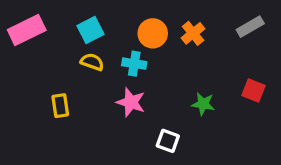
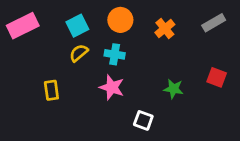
orange circle: (153, 33) -> (120, 20), moved
yellow semicircle: (92, 62) -> (79, 53), turned -60

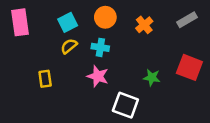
pink rectangle: (23, 26) -> (20, 22), turned -72
red square: (217, 77) -> (189, 67), size x1.5
white square: (143, 120) -> (125, 105), size x1.5

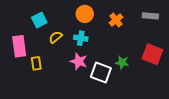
gray rectangle: (187, 20) -> (150, 16), turned 35
pink rectangle: (20, 22) -> (19, 46), moved
cyan square: (68, 22) -> (39, 20), moved
white square: (125, 105) -> (101, 72), moved

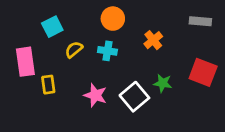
orange cross: (116, 20) -> (153, 40), moved
pink star: (79, 61) -> (95, 95), moved
white square: (101, 72) -> (134, 97), turned 30

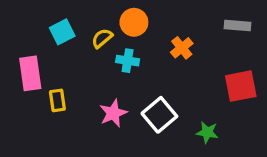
yellow semicircle: (74, 50) -> (102, 38), moved
red square: (203, 72) -> (241, 86), turned -32
green star: (163, 83) -> (207, 132), moved
pink star: (95, 95) -> (113, 113), turned 30

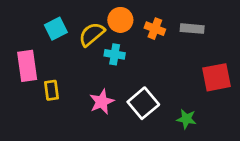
gray rectangle: (238, 26) -> (192, 29), moved
yellow semicircle: (102, 38) -> (92, 34), size x1.4
orange cross: (182, 48) -> (155, 29), moved, turned -30

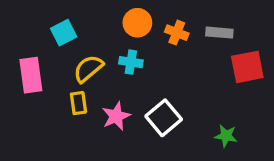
yellow semicircle: (92, 34) -> (88, 69), moved
red square: (217, 77) -> (247, 67), moved
yellow rectangle: (51, 90) -> (78, 103), moved
green star: (186, 119) -> (226, 136), moved

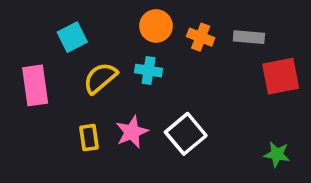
yellow rectangle: (78, 103) -> (89, 138), moved
green star: (226, 136) -> (277, 154), moved

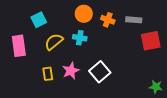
green star: (277, 154) -> (156, 87), moved

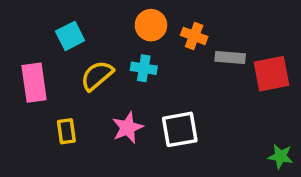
gray rectangle: (134, 20) -> (230, 57), moved
white square: (100, 72) -> (180, 129), turned 30
yellow rectangle: (48, 74) -> (66, 131), moved

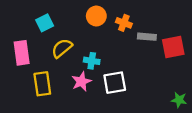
cyan cross: (144, 68) -> (92, 61), moved
yellow rectangle: (66, 131) -> (42, 84), size x1.5

